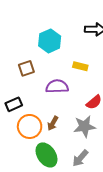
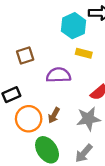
cyan hexagon: (50, 41) -> (73, 26), moved

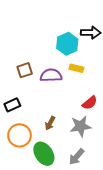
purple semicircle: (59, 75) -> (51, 75), moved
orange circle: (29, 119) -> (19, 135), moved

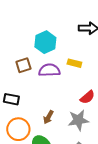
cyan hexagon: (67, 44) -> (45, 42), moved
black rectangle: (12, 105) -> (11, 99), turned 35

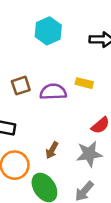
cyan hexagon: (45, 42) -> (48, 31), moved

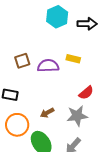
cyan hexagon: (48, 31) -> (57, 17), moved
brown arrow: (52, 150) -> (47, 113), turned 32

